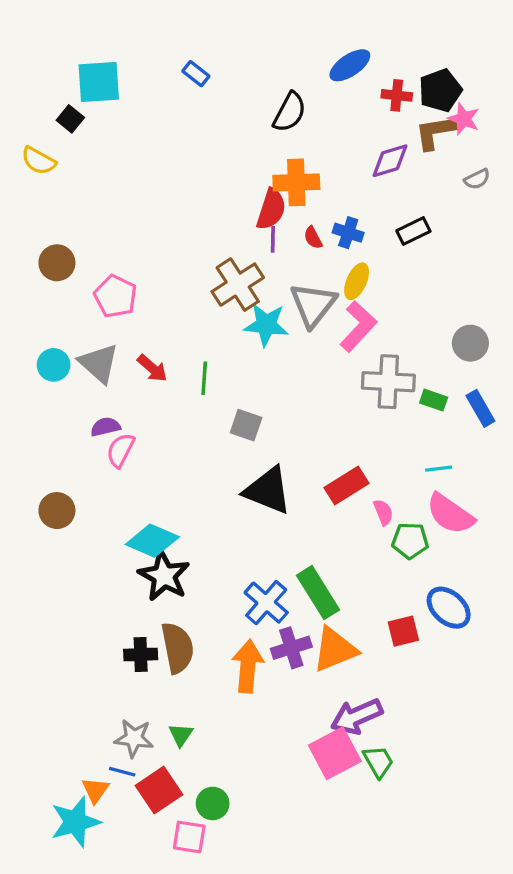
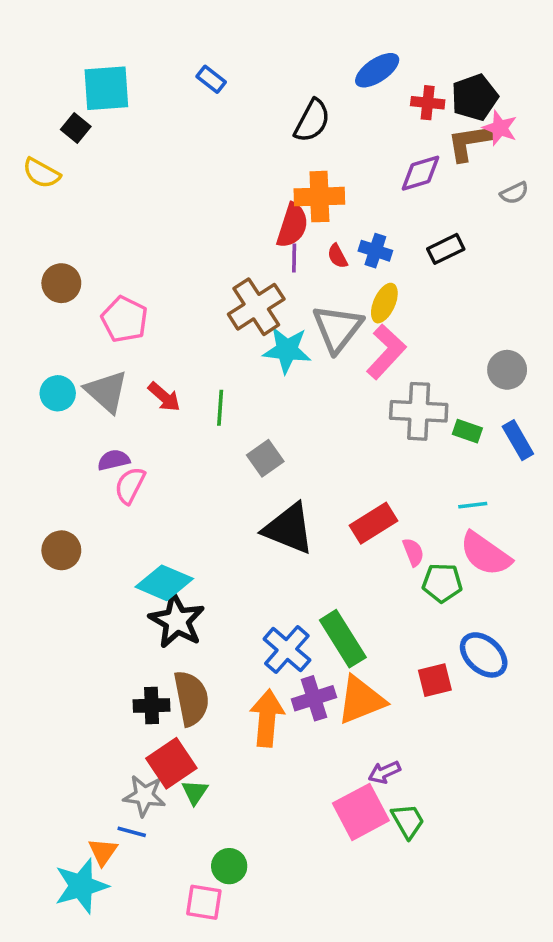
gray square: (246, 425) -> (265, 458), turned 36
purple arrow: (357, 716) -> (384, 772), size x0.6
red square: (159, 790) -> (171, 763), moved

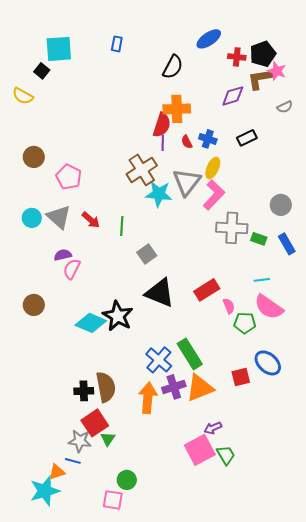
blue rectangle: (211, 79) -> (117, 44), turned 63
black star: (177, 621) -> (118, 316), moved
orange triangle: (103, 852) -> (57, 472), turned 36

